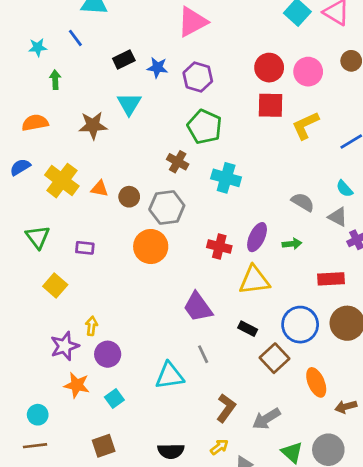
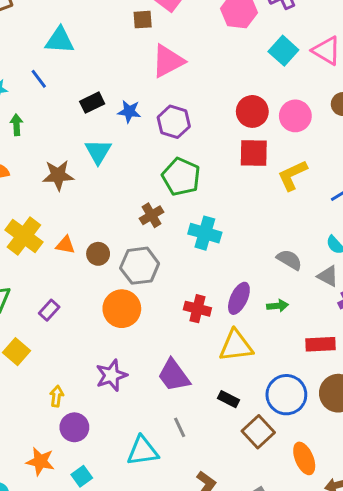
brown cross: (178, 162) -> (151, 215), turned 30
purple rectangle: (85, 248) -> (49, 310), turned -54
purple star: (65, 346) -> (111, 375), moved

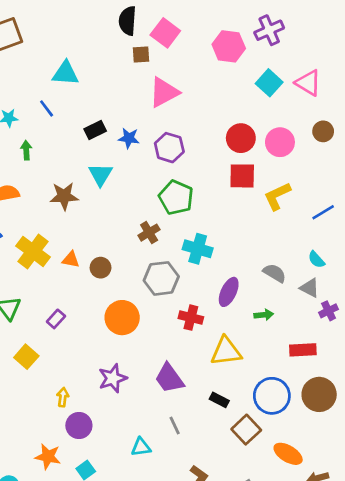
gray hexagon: (140, 266) -> (161, 278), moved
purple ellipse: (239, 298) -> (229, 292), moved
cyan triangle: (143, 451) -> (141, 447), size x0.7
orange ellipse: (304, 458) -> (288, 454), turned -36

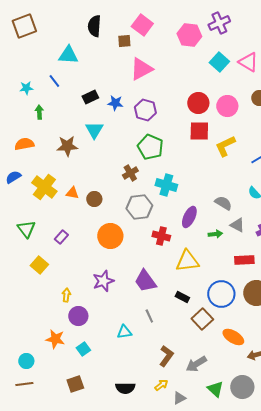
black semicircle: (127, 21) -> (94, 26), moved
gray triangle: (310, 288) -> (237, 225), moved

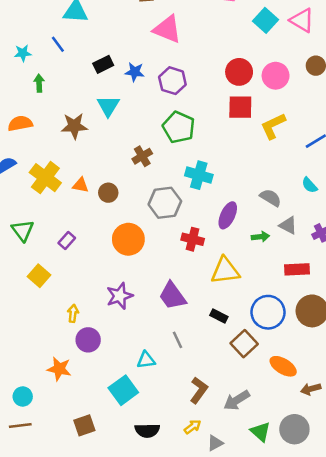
pink triangle: (141, 69) -> (167, 29), turned 50
brown cross: (130, 173) -> (142, 156), moved
cyan square: (83, 349) -> (123, 390), moved, size x1.6

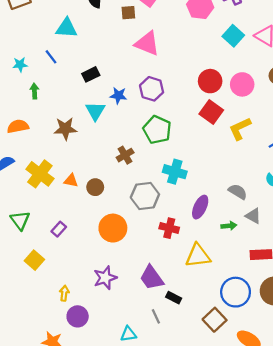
blue star: (135, 72) -> (118, 95), moved
red square: (240, 107) -> (211, 112), turned 35
black rectangle: (219, 316) -> (174, 298), moved

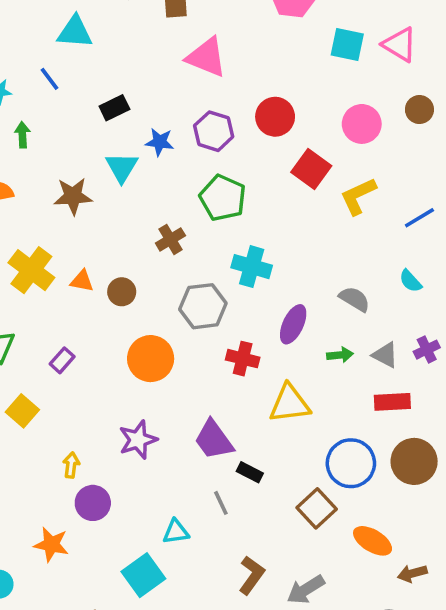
cyan square: (233, 36) -> (347, 45), turned -30
red circle: (210, 81) -> (275, 117), moved
gray triangle: (253, 216) -> (385, 355), moved

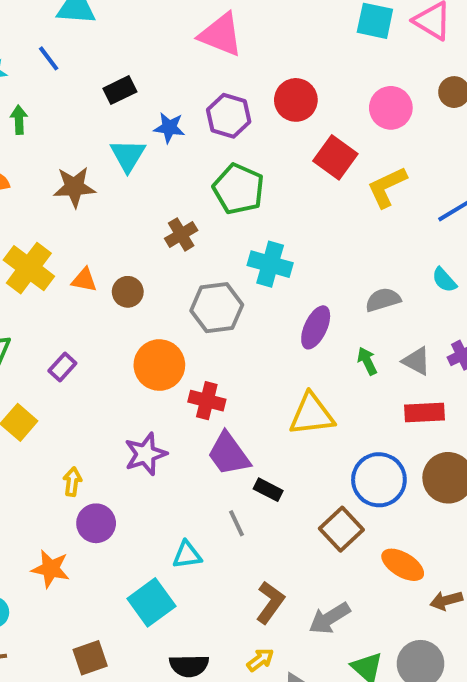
gray semicircle: (354, 299) -> (383, 300), turned -48
green arrow: (340, 355) -> (367, 361), turned -110
red cross: (243, 359) -> (207, 401), moved

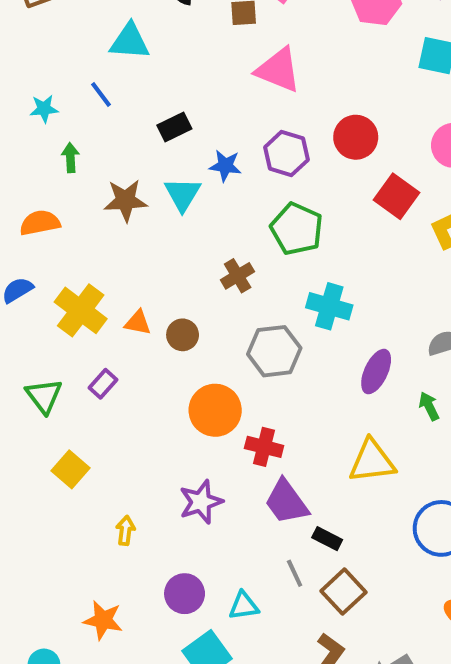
brown star: (74, 187) -> (125, 200), moved
purple rectangle: (62, 367) -> (103, 384), moved
purple circle: (96, 523) -> (185, 594), moved
brown square: (341, 529) -> (343, 592), moved

